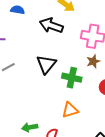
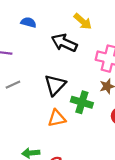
orange triangle: (70, 110) -> (57, 118), moved

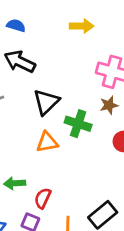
yellow arrow: (83, 21) -> (82, 26), turned -42
black arrow: (64, 43) -> (20, 62), moved

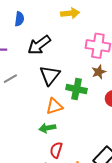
blue semicircle: (16, 25) -> (19, 19), turned 88
black arrow: (20, 62) -> (39, 45), moved, turned -55
green arrow: (15, 183) -> (47, 128), moved

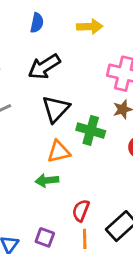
blue semicircle: (19, 19) -> (37, 23), moved
red semicircle: (56, 150) -> (81, 211), moved

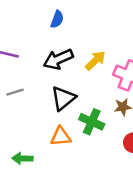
yellow arrow: (90, 27) -> (95, 60), moved, turned -50
green arrow: (47, 180) -> (22, 158), moved

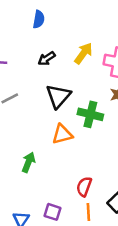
black arrow: (58, 59) -> (47, 59), size x0.6
green arrow: (22, 158) -> (28, 162), turned 120

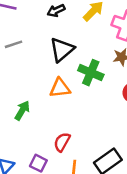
red semicircle: (84, 187) -> (62, 142), moved

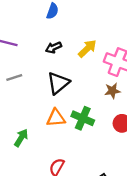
green cross: (91, 73) -> (83, 118), moved

